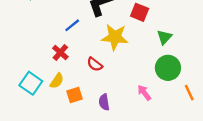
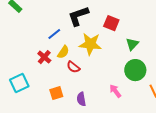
yellow semicircle: (57, 81) -> (63, 52), moved
cyan square: (31, 83) -> (19, 83), turned 30

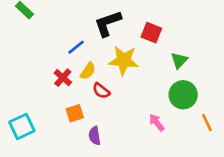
cyan square: (19, 83) -> (22, 126), moved
orange square: (56, 93) -> (75, 113), moved
purple semicircle: (81, 99) -> (95, 136), moved

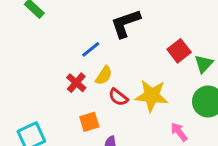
red square: (151, 33) -> (179, 51), moved, turned 30
yellow star: (124, 60) -> (152, 96), moved

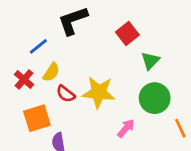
red square: (179, 51) -> (127, 34), moved
orange square: (89, 122) -> (37, 118), size x1.4
pink arrow: (179, 132) -> (126, 128), turned 78

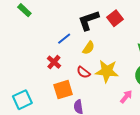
red square: (127, 34) -> (115, 18), moved
yellow semicircle: (51, 72) -> (89, 48), moved

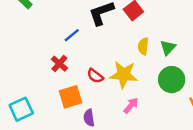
yellow semicircle: (89, 48) -> (143, 46), moved, turned 152
pink arrow: (126, 97) -> (131, 105), moved

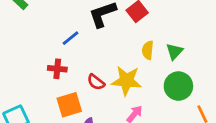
red cross: (59, 64) -> (57, 69), turned -35

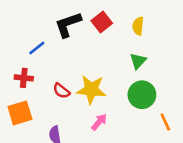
yellow semicircle: (148, 50) -> (138, 26), moved
orange square: (69, 105) -> (20, 113), moved

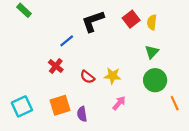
red square: (102, 22) -> (131, 19), moved
red cross: (24, 78) -> (56, 66), turned 32
yellow star: (91, 90) -> (113, 76), size x0.7
orange square: (20, 113) -> (60, 105), moved

